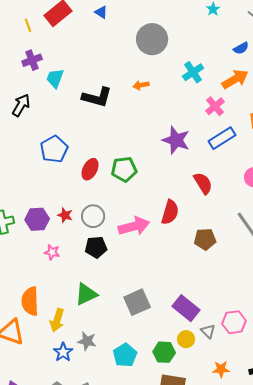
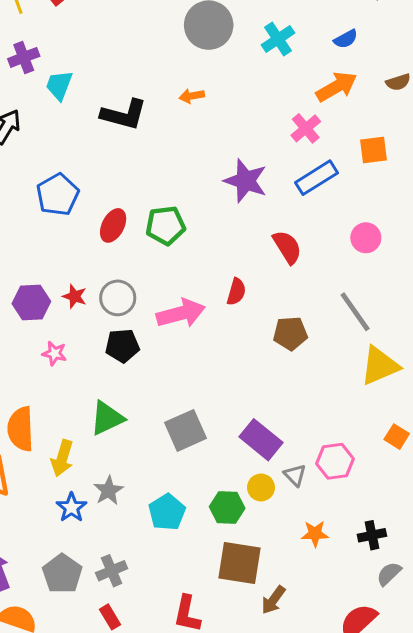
cyan cross: (193, 72) -> (278, 39), moved
red semicircle: (170, 212) -> (236, 292), size x0.7
gray star: (87, 341) -> (108, 491), turned 30

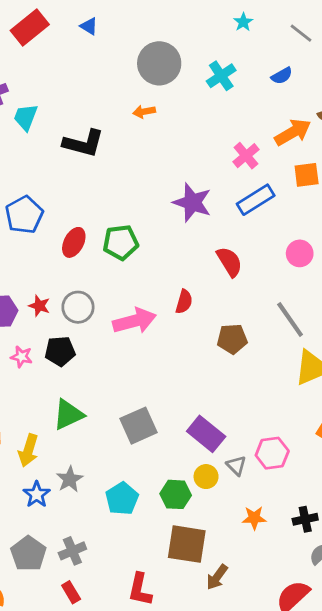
orange arrow: (337, 87) -> (293, 132), moved
orange arrow: (192, 96) -> (144, 112), moved
black pentagon: (122, 346) -> (60, 351), moved

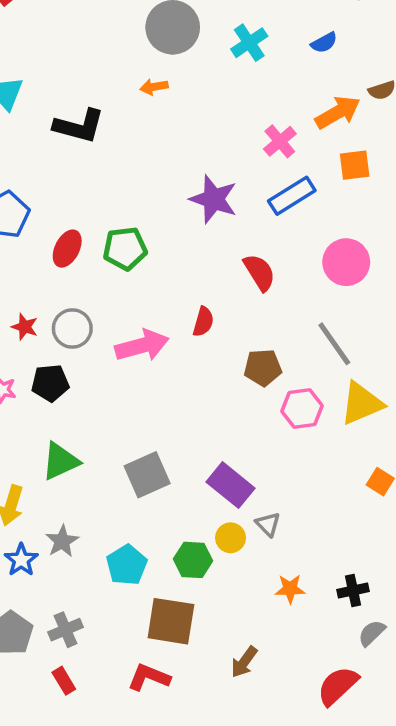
pink circle: (300, 253) -> (346, 262), size x1.4
pink hexagon: (272, 453) -> (302, 408), moved
brown square: (187, 544) -> (171, 621), moved
red L-shape: (140, 589) -> (149, 677), turned 100

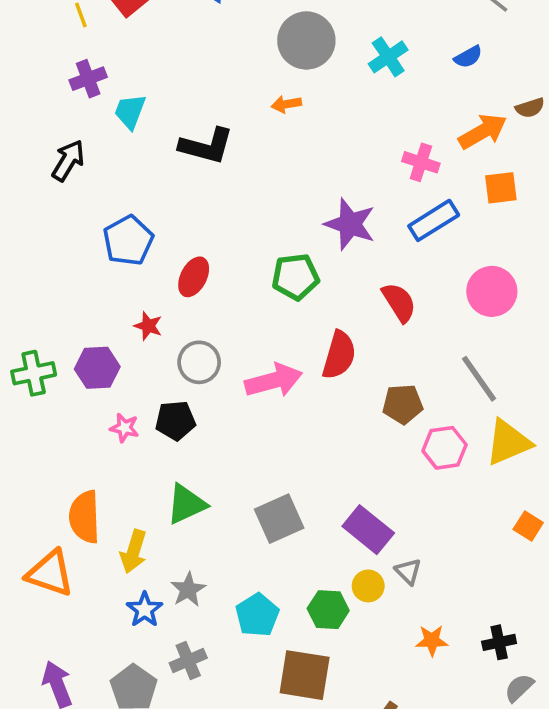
pink cross: (280, 141) -> (421, 162), turned -32
green pentagon: (125, 249) -> (295, 277), moved
red semicircle: (203, 322) -> (339, 355), size x1.5
red star: (25, 327) -> (148, 326), moved
gray cross: (65, 630) -> (188, 661), moved

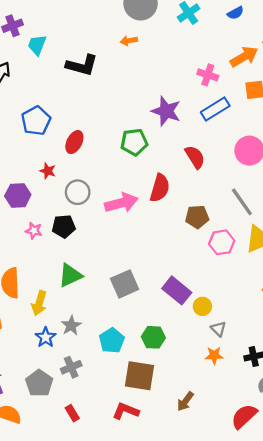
gray triangle: (408, 571) -> (218, 329), moved
yellow circle: (368, 586) -> (202, 306), moved

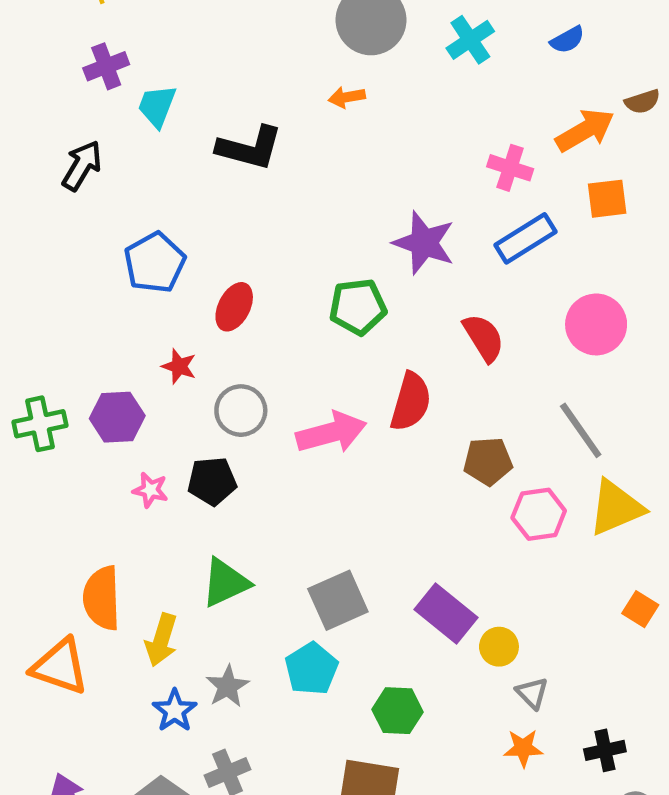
cyan pentagon: (112, 341) -> (311, 669), moved

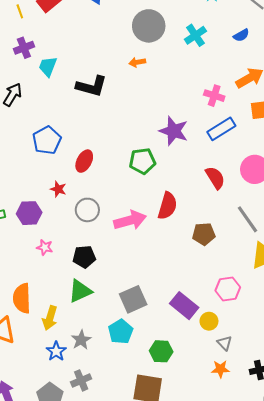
red semicircle: (484, 338) -> (215, 178), moved
black pentagon: (212, 481) -> (84, 257), moved
pink hexagon: (539, 514) -> (228, 289), moved

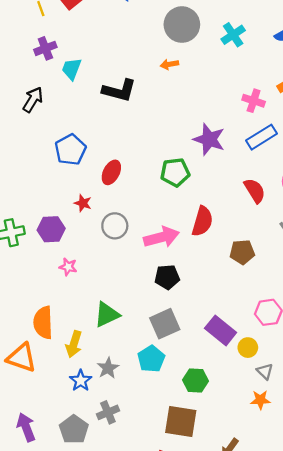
black pentagon: (84, 257) -> (167, 277), moved

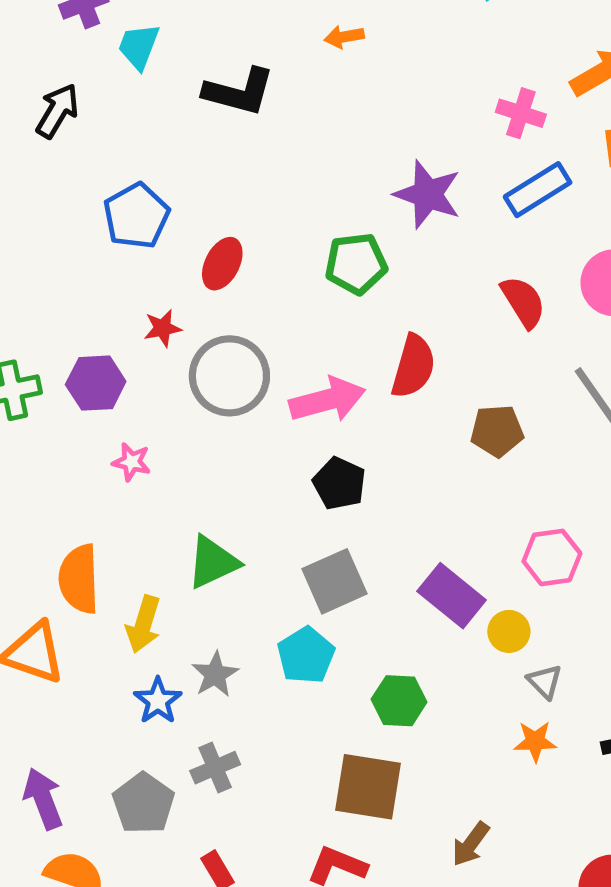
red star: (83, 203) -> (163, 328), turned -30
gray circle: (115, 226) -> (229, 376), size x1.4
black pentagon: (167, 277) -> (339, 483), turned 30

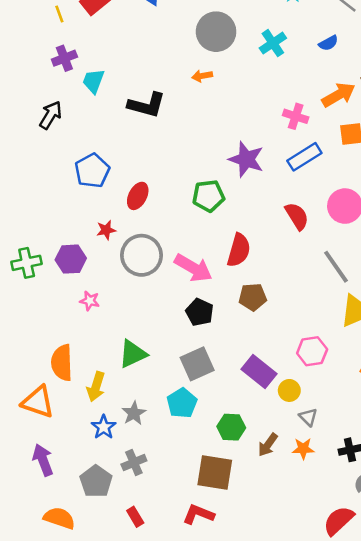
pink arrow: (327, 400) -> (193, 268), turned 45
brown pentagon: (497, 431) -> (253, 297), moved
purple arrow: (43, 799) -> (43, 460), moved
brown arrow: (471, 844) -> (268, 445), moved

